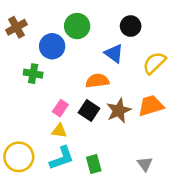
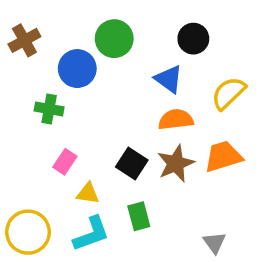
orange semicircle: (97, 81) -> (176, 120), moved
pink rectangle: (60, 108) -> (65, 162), moved
green rectangle: (94, 164) -> (139, 216), moved

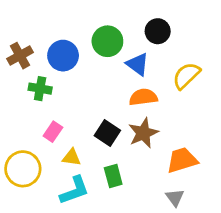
green circle: (114, 39) -> (107, 41), moved
brown cross: (24, 40) -> (20, 56), moved
orange trapezoid: (223, 156) -> (182, 160), moved
yellow circle: (28, 232) -> (23, 169), moved

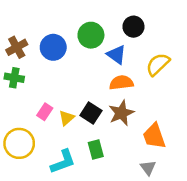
green cross: (40, 89) -> (14, 78), moved
yellow triangle: (72, 157) -> (67, 118), moved, turned -49
orange trapezoid: (182, 160) -> (154, 136), turned -92

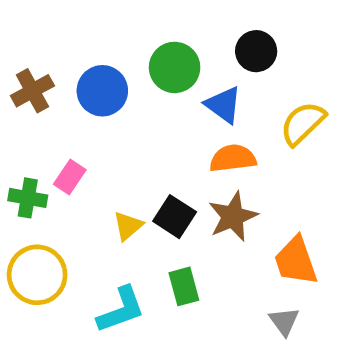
green cross: (14, 78) -> (28, 198), moved
pink rectangle: (45, 112) -> (70, 177), moved

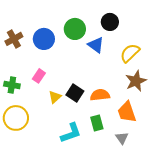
orange semicircle: (233, 158) -> (100, 95), moved
pink rectangle: (70, 177) -> (39, 76), moved
brown star: (233, 217) -> (136, 81), moved
green rectangle: (184, 286) -> (97, 123), moved
cyan L-shape: (121, 310) -> (71, 133), moved

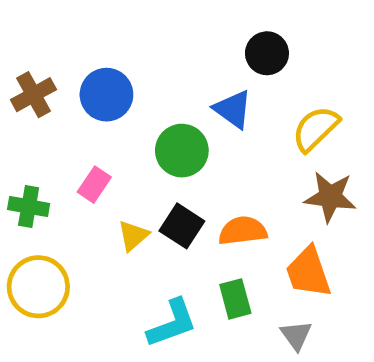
green circle: (75, 29) -> (182, 151), moved
brown star: (136, 81) -> (330, 197), turned 30

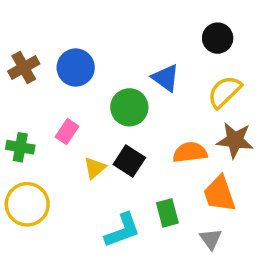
black circle: (267, 53) -> (218, 38), moved
orange semicircle: (243, 231) -> (190, 152), moved

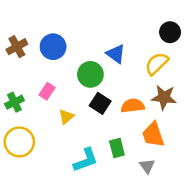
black circle: (218, 38) -> (170, 32), moved
green cross: (20, 147) -> (14, 102), turned -36
black square: (129, 161) -> (100, 103), moved

